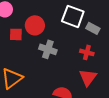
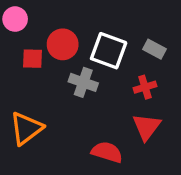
white square: (73, 16) -> (109, 51), moved
red cross: (87, 52) -> (145, 87), turned -32

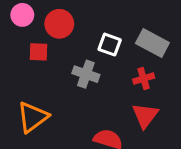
red circle: (63, 44) -> (59, 24), moved
gray rectangle: (155, 49) -> (152, 43), size x1.5
white square: (109, 51) -> (110, 45), size x0.7

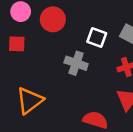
red square: (39, 52) -> (17, 44), moved

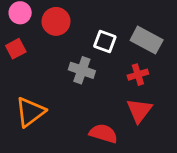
red square: (17, 44) -> (16, 49), turned -30

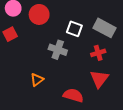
orange triangle: (30, 112) -> (37, 80), moved, size x0.6

